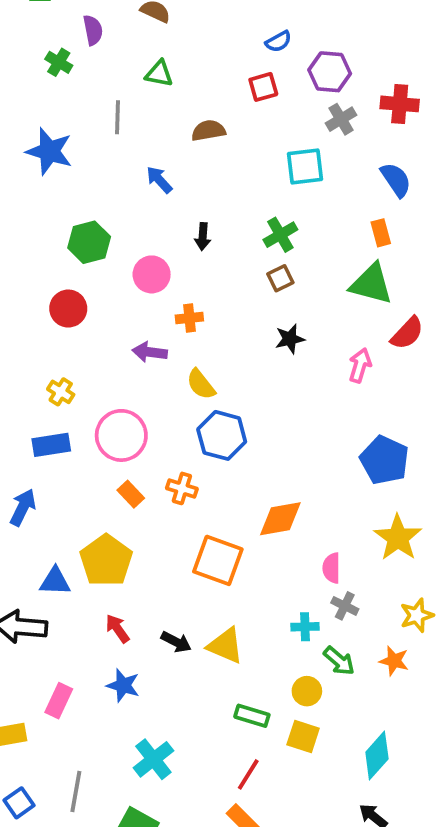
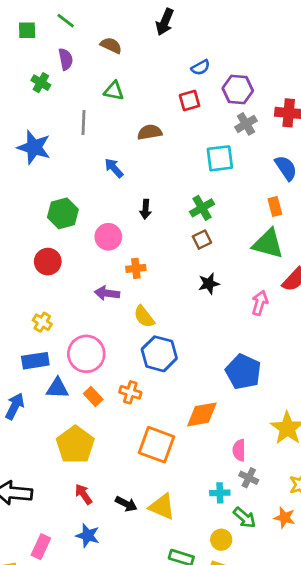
blue pentagon: (385, 460) -> (243, 372), moved
blue triangle: (55, 581) -> (57, 388), moved

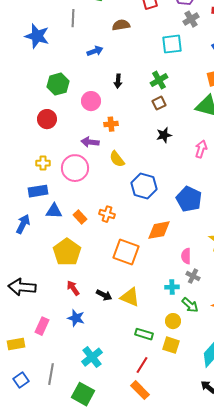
blue arrow: (114, 168) -> (95, 51), turned 112
yellow cross: (42, 322) -> (43, 163), turned -32
pink circle: (86, 354) -> (75, 168), moved
blue hexagon: (159, 354) -> (144, 186), moved

